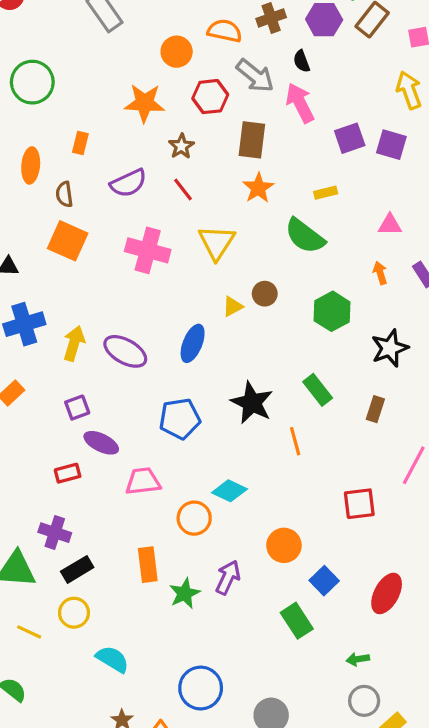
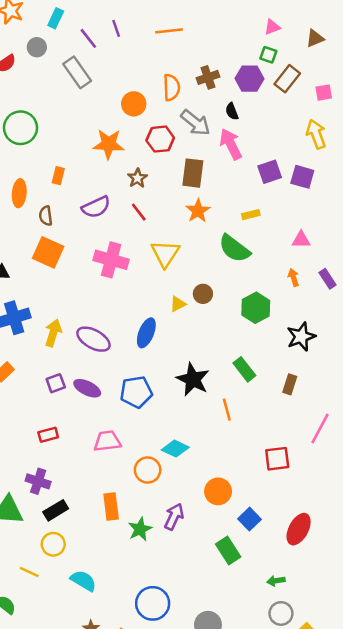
orange semicircle: (225, 31) -> (171, 87), turned 76
purple ellipse: (101, 443) -> (87, 388), moved
yellow line: (29, 632) -> (29, 572), moved

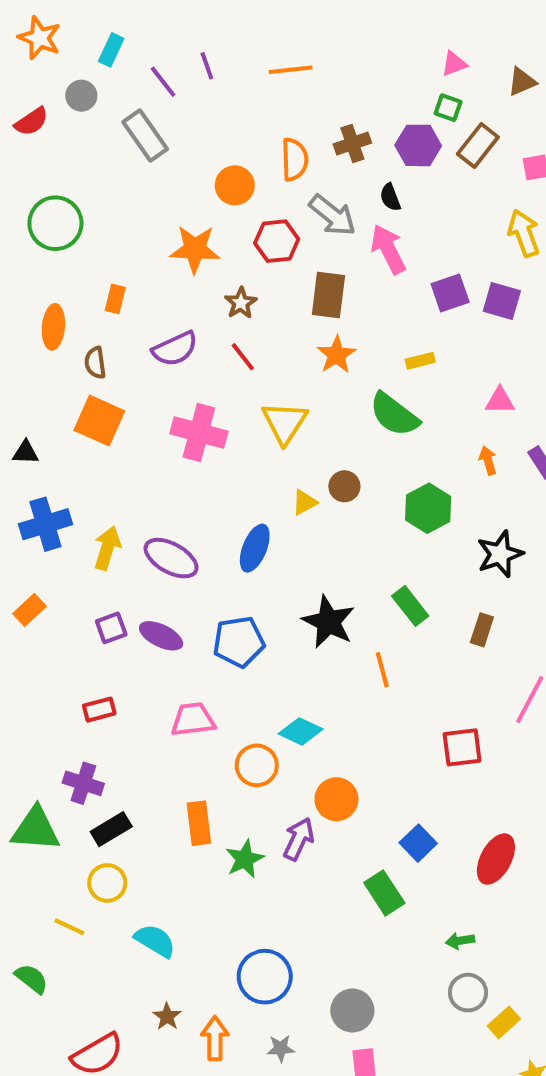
orange circle: (218, 491) -> (336, 799), moved

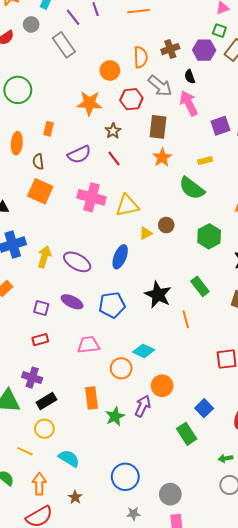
yellow triangle: (285, 423) -> (127, 206), moved, turned 45
purple square: (111, 628) -> (41, 308), moved, turned 35
orange arrow: (215, 1038) -> (39, 484), moved

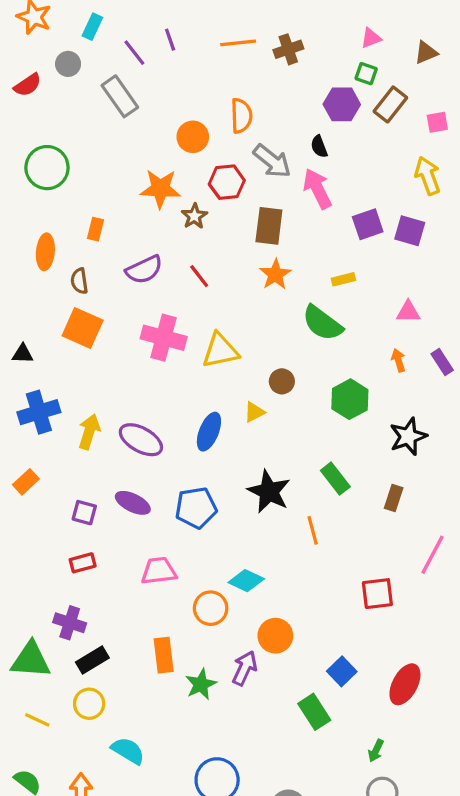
brown cross: (170, 49) -> (288, 49), moved
brown star: (113, 131) -> (194, 216), moved
yellow triangle: (146, 233) -> (254, 412), moved
yellow line: (25, 451) -> (37, 720), moved
green arrow: (226, 458) -> (376, 751), turned -56

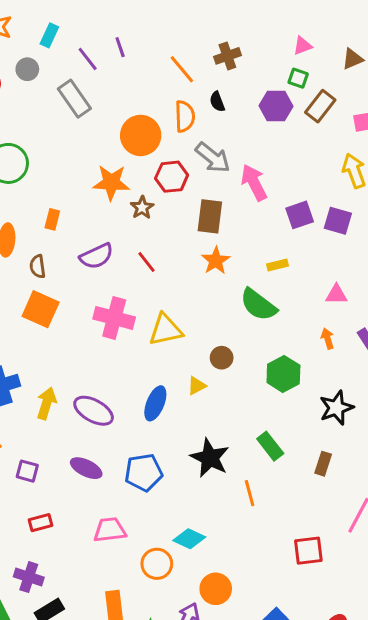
orange line: (238, 43) -> (182, 69), moved, turned 56
orange circle: (193, 137) -> (141, 135), size x1.4
black semicircle: (319, 147) -> (217, 102), moved
purple square: (84, 513) -> (27, 471), moved

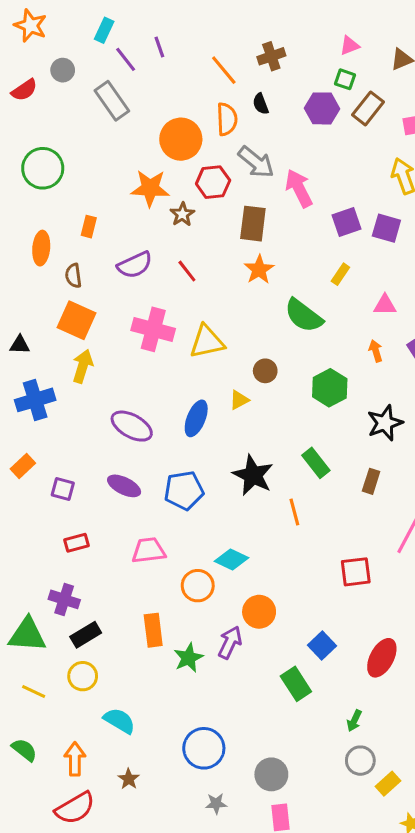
cyan rectangle: (49, 35) -> (104, 30), moved
yellow rectangle: (278, 265) -> (340, 274), moved, turned -42
yellow arrow: (46, 403) -> (83, 366), moved

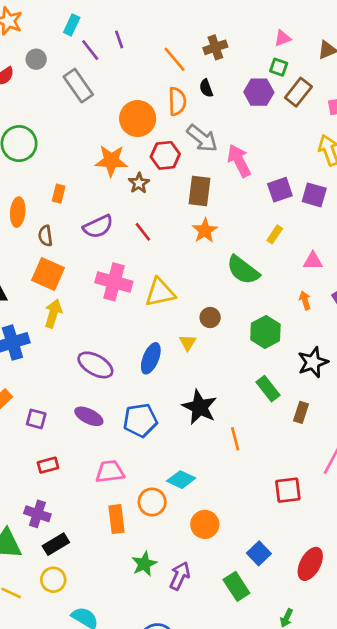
yellow triangle: (239, 400) -> (188, 343), turned -30
green rectangle: (316, 463) -> (268, 389), moved
orange rectangle: (153, 630) -> (117, 519), moved
purple arrow: (230, 642) -> (180, 576), moved

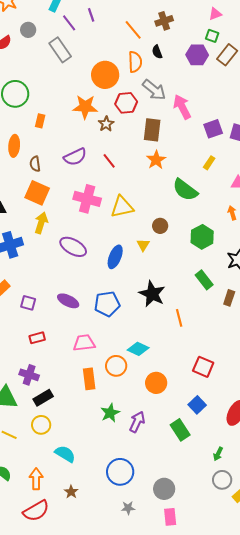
orange rectangle: (59, 194) -> (40, 121), moved
purple ellipse: (95, 365) -> (73, 247), moved
red square: (288, 490) -> (203, 367), moved, turned 30

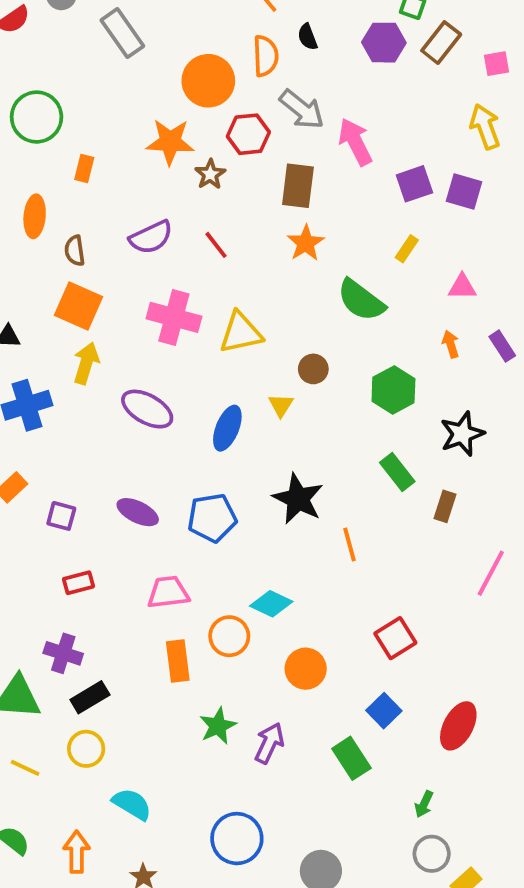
red square: (203, 367) -> (395, 638), turned 35

